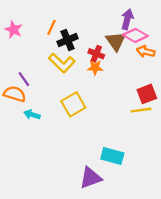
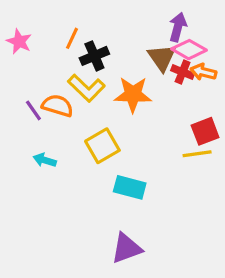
red cross: (96, 54) -> (183, 72), moved
orange star: (95, 68) -> (133, 94), size x1.6
orange semicircle: (15, 94) -> (58, 106), moved
cyan rectangle: (112, 156) -> (130, 187), moved

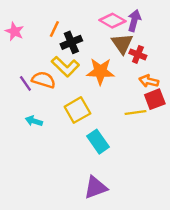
pink diamond: (189, 50) -> (112, 21), moved
orange arrow: (203, 72) -> (149, 81), moved
yellow line: (197, 154) -> (135, 112), moved
cyan rectangle: (130, 187) -> (98, 142), turned 40

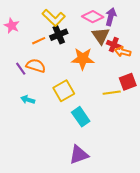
orange line: (54, 29) -> (39, 41), moved, turned 40
yellow L-shape: (65, 67) -> (54, 18), moved
orange arrow: (149, 81) -> (123, 52), moved

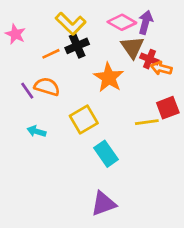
orange star: (83, 59) -> (109, 77), turned 30

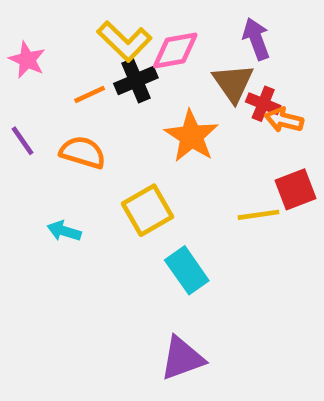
pink diamond: (122, 22) -> (175, 51), moved, turned -40
purple arrow: (146, 22) -> (256, 39), turned -35
purple line: (27, 91) -> (23, 141), moved

